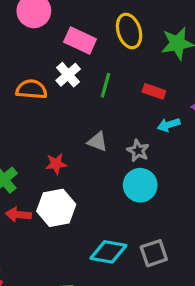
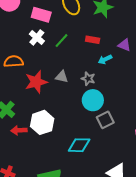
green line: (105, 85) -> (61, 41), turned 35
orange semicircle: (32, 89) -> (14, 61), moved
red star: (56, 164) -> (36, 82), moved, size x1.6
gray square: (154, 253) -> (105, 120), moved

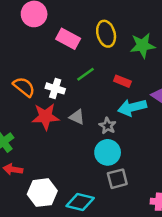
white cross: (37, 37) -> (55, 88), moved, turned -35
cyan arrow: (105, 59) -> (132, 107), size x1.6
orange semicircle: (14, 61) -> (24, 87), turned 30
white hexagon: (42, 122) -> (42, 193), moved

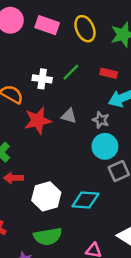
pink rectangle: (68, 39) -> (47, 25), moved
white cross: (55, 88) -> (42, 79), moved

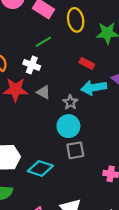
green line: (71, 72) -> (43, 42), moved
white cross: (42, 79) -> (32, 65), moved

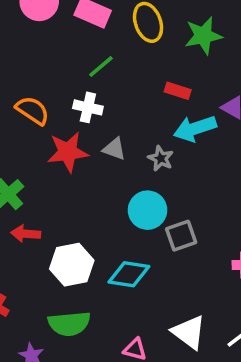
cyan circle: (68, 126) -> (148, 210), moved

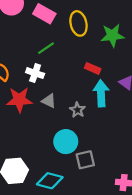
cyan arrow: (195, 128) -> (101, 93), turned 100

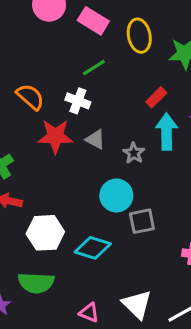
red rectangle: (93, 68) -> (156, 97), turned -70

